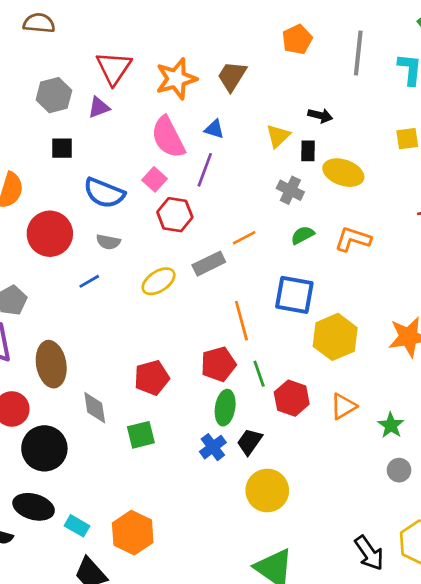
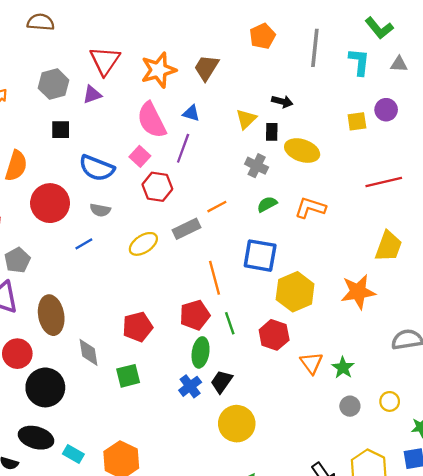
red hexagon: (292, 398) -> (274, 335), moved
orange triangle: (343, 406) -> (311, 363), moved, turned -35

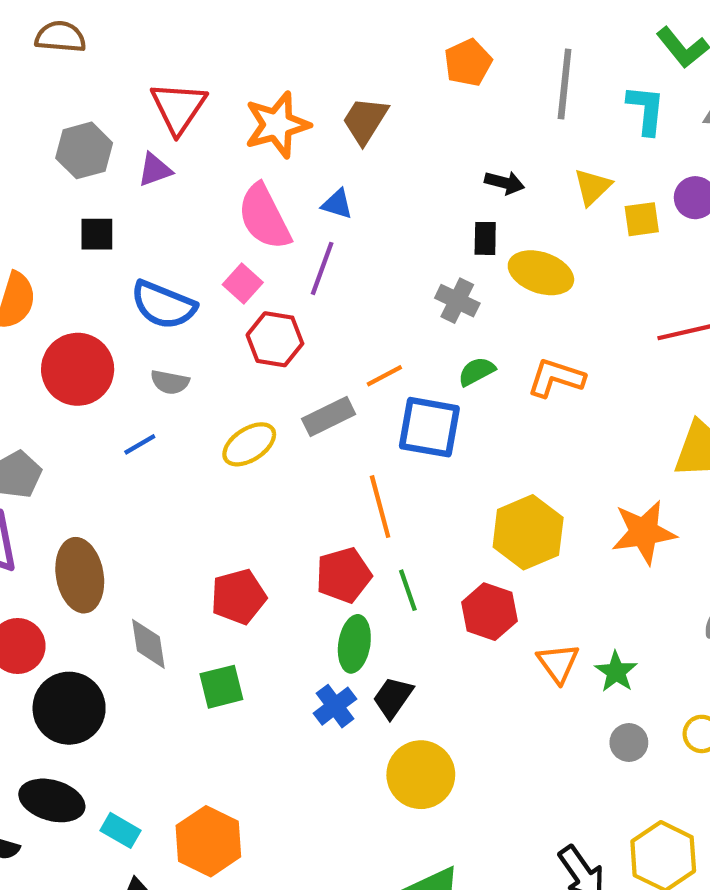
yellow triangle: (246, 119) -> (592, 187), moved
blue square: (260, 256) -> (429, 427), moved

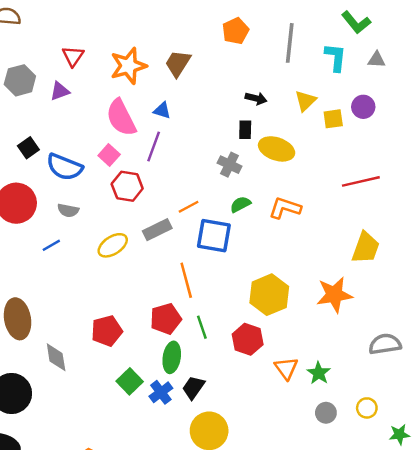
red triangle: (178, 108) -> (73, 56), size x0.7
black square: (97, 234) -> (28, 148), moved, turned -35
green square: (221, 687) -> (130, 381), moved, turned -30

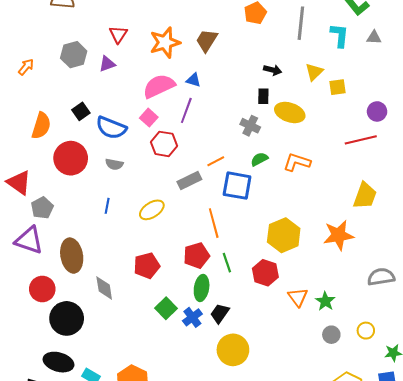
purple circle: (363, 107) -> (377, 111), moved
pink semicircle: (121, 118) -> (159, 86), turned 92
blue line: (51, 245) -> (107, 206), moved, turned -49
yellow ellipse: (113, 245) -> (152, 210), moved

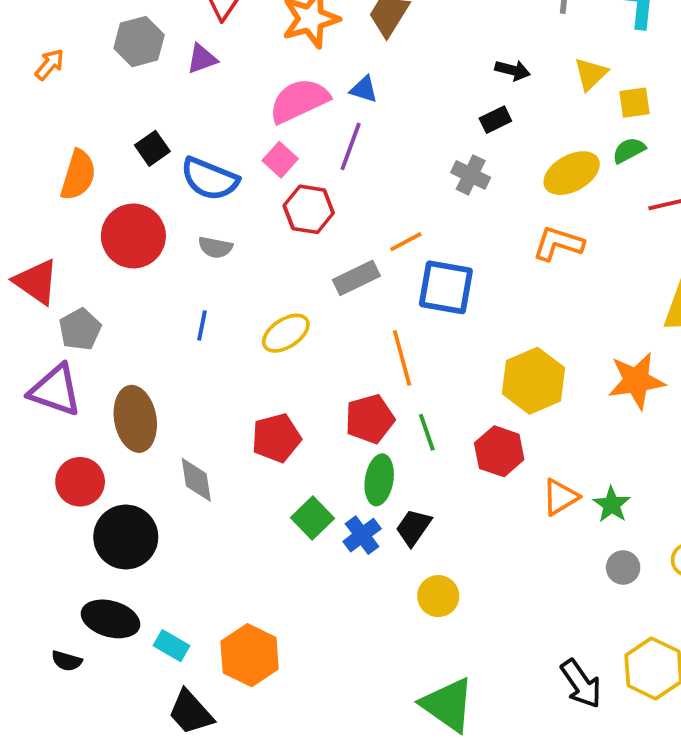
black rectangle: (263, 96) -> (495, 120), turned 63
yellow ellipse: (290, 112) -> (572, 173), moved, turned -48
green semicircle: (259, 159) -> (629, 150), moved
orange triangle: (298, 297) -> (560, 497), turned 35
yellow circle: (233, 350) -> (438, 596), size x0.7

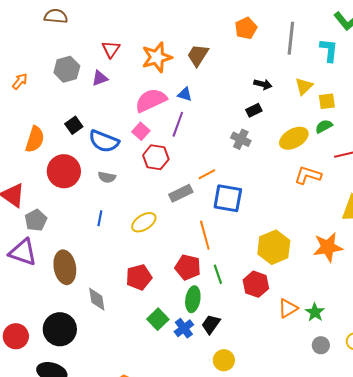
orange L-shape: (558, 244) -> (308, 175), moved
red pentagon: (370, 419) -> (188, 267), turned 30
red circle: (80, 482) -> (16, 336), moved

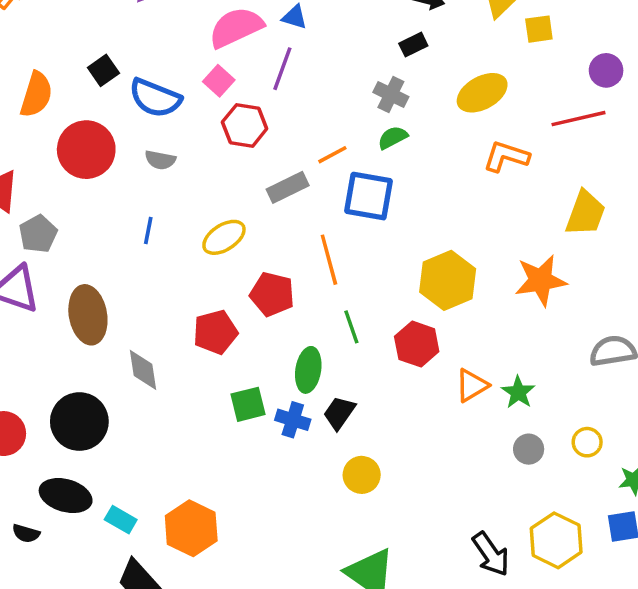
green semicircle: (324, 126) -> (393, 138), moved
red pentagon: (188, 267) -> (272, 294), moved
green square: (158, 319) -> (248, 404), turned 30
blue cross: (184, 328) -> (293, 420), turned -36

